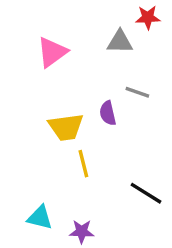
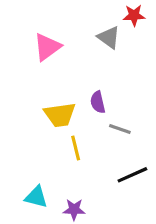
gray triangle: (120, 42) -> (109, 37), turned 35
gray line: (137, 92) -> (120, 129), moved
black line: (146, 193) -> (132, 175), turned -56

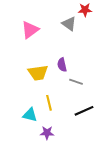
yellow line: (76, 148) -> (49, 103), moved
cyan triangle: (36, 197) -> (30, 115), moved

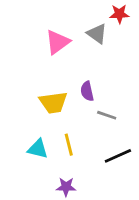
pink triangle: (30, 30) -> (58, 42), moved
cyan triangle: (30, 115) -> (38, 149), moved

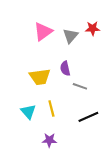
red star: (119, 14) -> (93, 28), moved
gray triangle: (97, 34) -> (70, 36), moved, turned 35
cyan triangle: (38, 149) -> (28, 112), turned 35

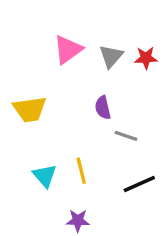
red star: (93, 28) -> (146, 58), moved
yellow trapezoid: (40, 77) -> (30, 109), moved

